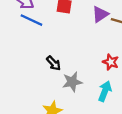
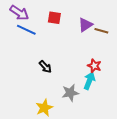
gray star: (72, 82) -> (70, 93), moved
cyan arrow: (105, 91) -> (89, 81), moved

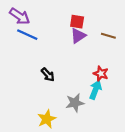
red square: (54, 18) -> (77, 22), moved
purple triangle: (85, 25) -> (78, 36), moved

